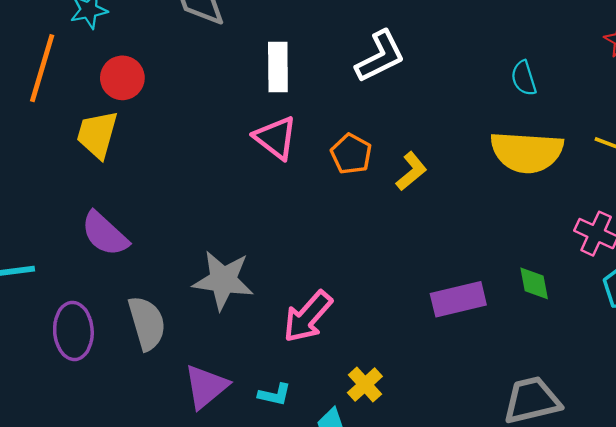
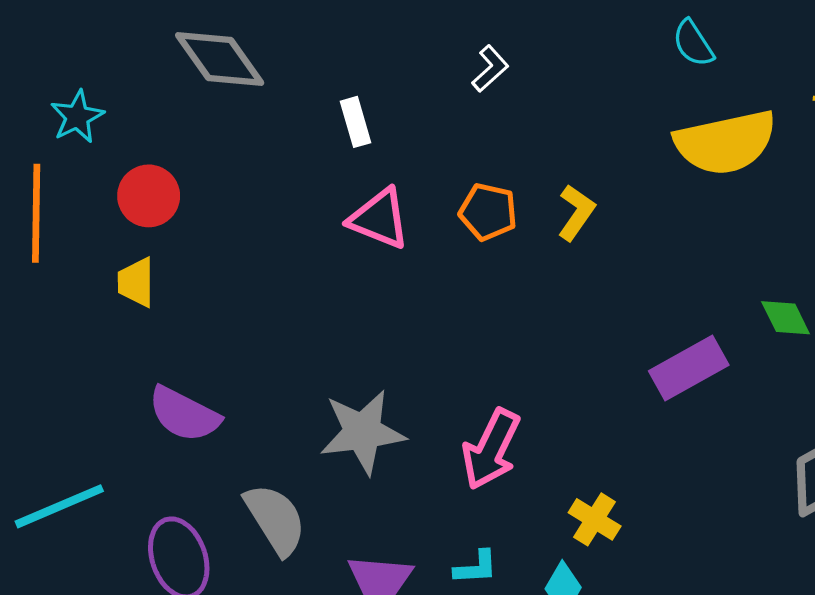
white L-shape: (380, 56) -> (490, 69), size x0.6
white rectangle: (278, 67) -> (356, 122), size x0.7
yellow trapezoid: (97, 134) -> (136, 282), size x0.7

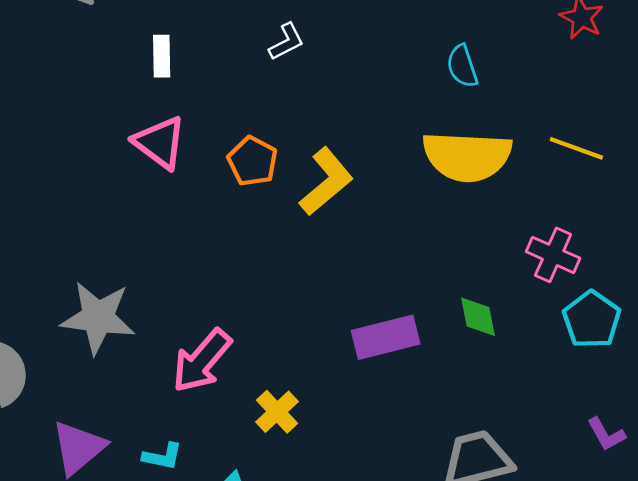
yellow L-shape: (576, 212) -> (326, 182), size x1.4
yellow cross: (595, 519) -> (277, 412), moved

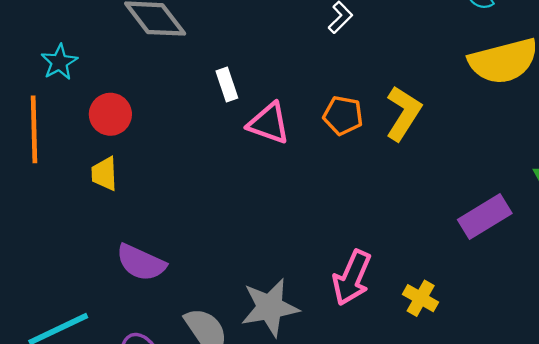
white rectangle: (162, 56) -> (227, 84), moved
gray star: (98, 317) -> (270, 307), moved

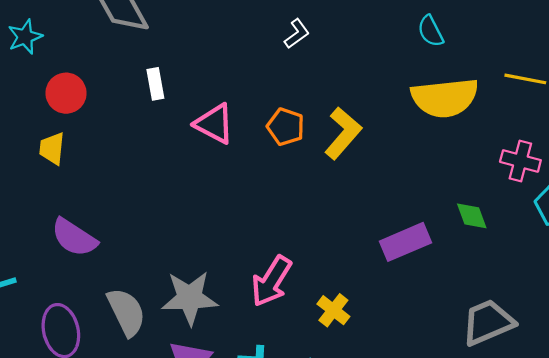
white rectangle: (227, 84) -> (155, 84), moved

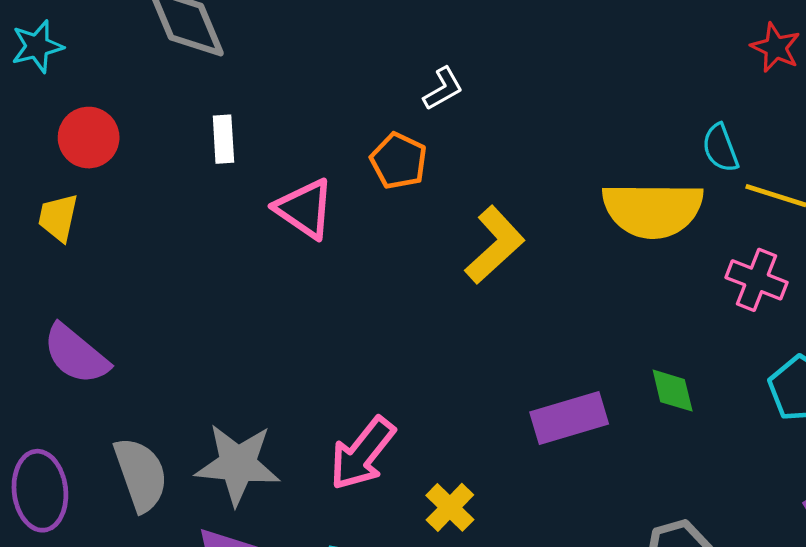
cyan semicircle: (431, 31) -> (720, 148), moved
orange pentagon: (286, 127) -> (399, 161), moved
pink cross: (520, 161) -> (756, 280), moved

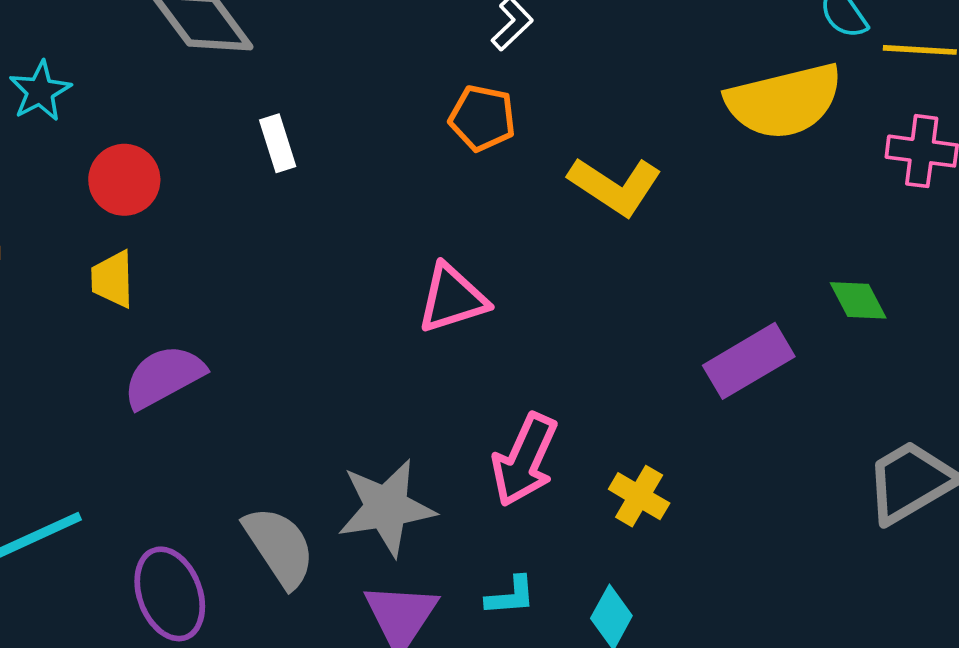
pink triangle: (305, 209) -> (452, 299), moved, turned -38
yellow L-shape: (495, 245) -> (615, 186), turned 90
purple semicircle: (76, 354) -> (164, 377), moved, turned 126

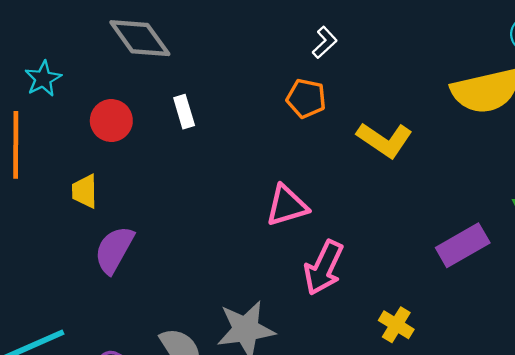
red circle: (124, 180) -> (111, 121), moved
purple semicircle: (164, 377) -> (114, 250), turned -33
pink arrow: (525, 460) -> (324, 268), moved

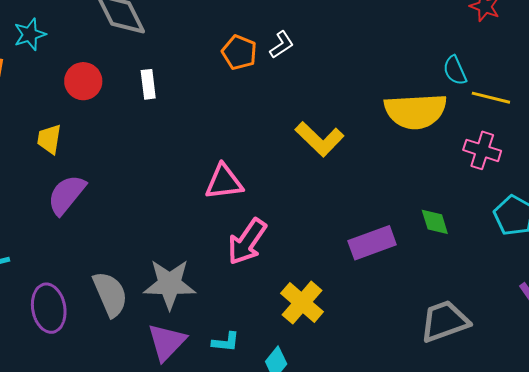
orange pentagon: (306, 98) -> (239, 52), moved
yellow cross: (396, 325) -> (302, 303), size x1.4

